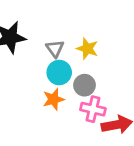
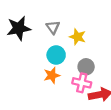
gray triangle: (55, 49) -> (53, 27), moved
gray circle: (84, 85) -> (86, 67), moved

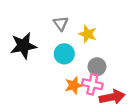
black star: (19, 28) -> (23, 46), moved
orange star: (52, 75) -> (74, 85), moved

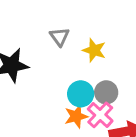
cyan circle: (64, 54) -> (81, 94), moved
pink cross: (92, 84) -> (100, 115), turned 30

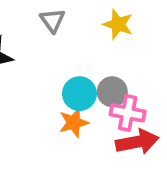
yellow star: (94, 50) -> (118, 24), moved
pink cross: (100, 115) -> (128, 113), moved, turned -32

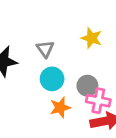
gray triangle: (53, 20) -> (45, 49), moved
cyan circle: (79, 94) -> (52, 79), moved

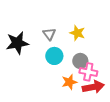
yellow star: (91, 38) -> (77, 33), moved
orange star: (60, 107) -> (69, 82), moved

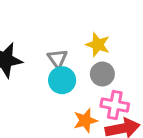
gray triangle: (49, 34) -> (57, 59), moved
gray circle: (80, 61) -> (102, 74), moved

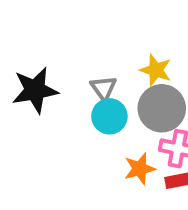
gray circle: (102, 74) -> (162, 108), size x1.5

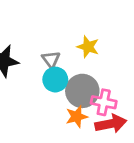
gray circle: (162, 108) -> (82, 91), moved

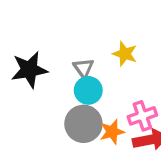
gray circle: (82, 91) -> (83, 124), moved
pink cross: (104, 102) -> (142, 116), turned -30

